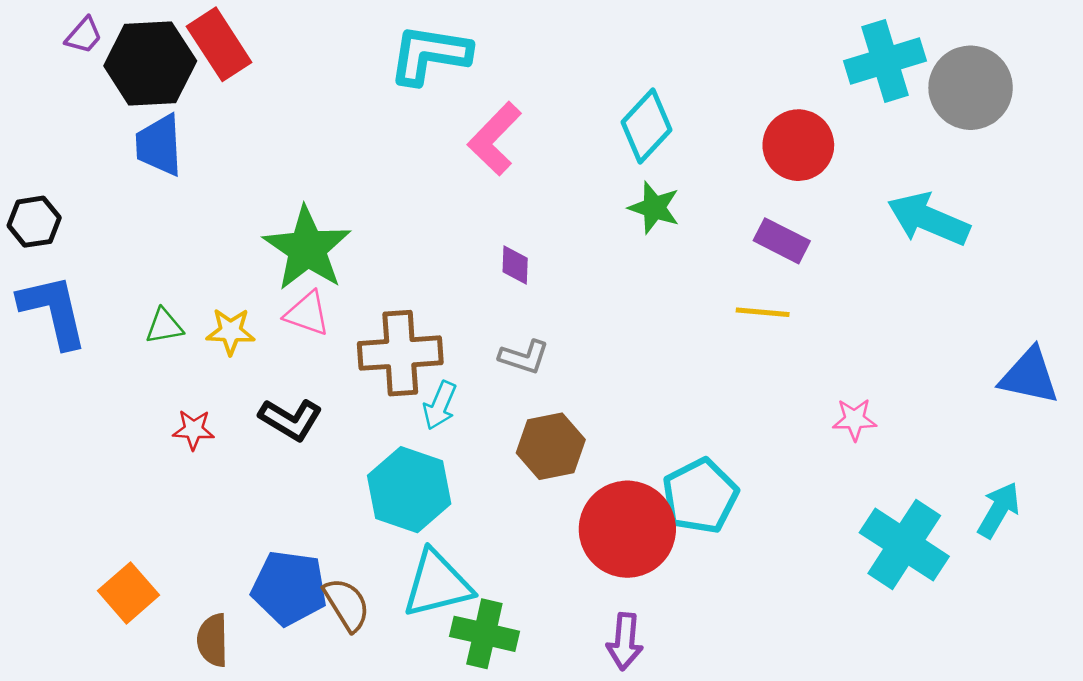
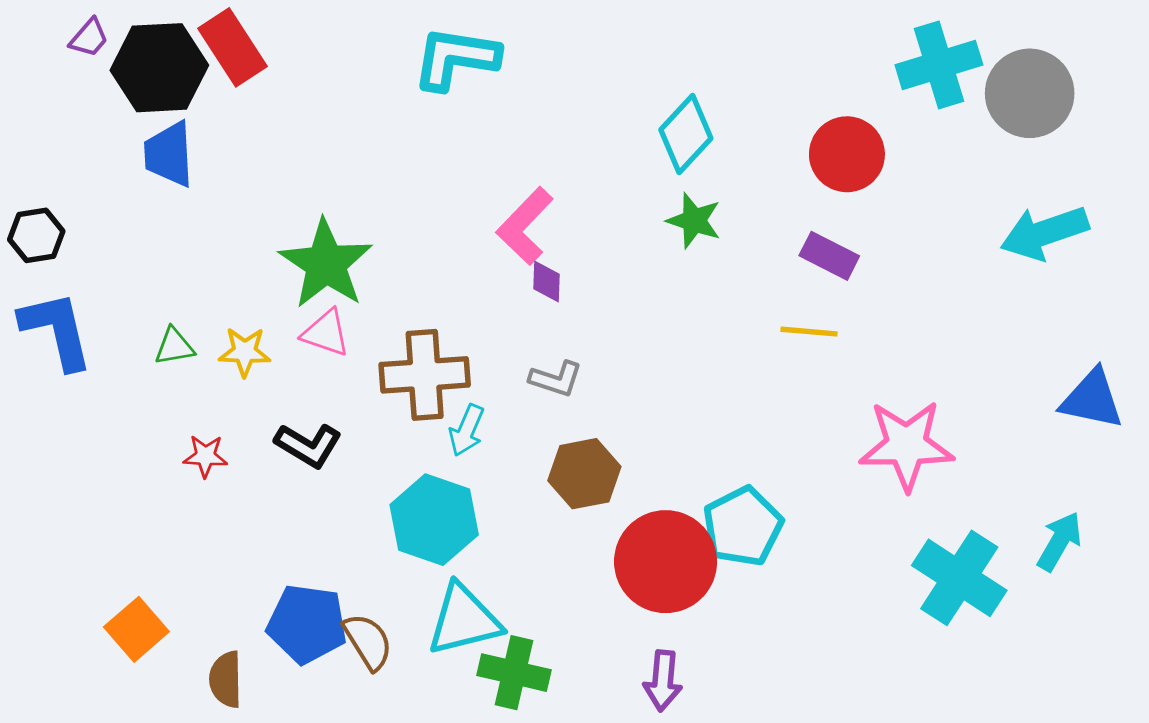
pink L-shape: (495, 139) -> (525, 226), moved
cyan arrow: (928, 219) -> (1045, 233), moved, turned -42
pink star: (854, 419) -> (906, 445), size x2.0

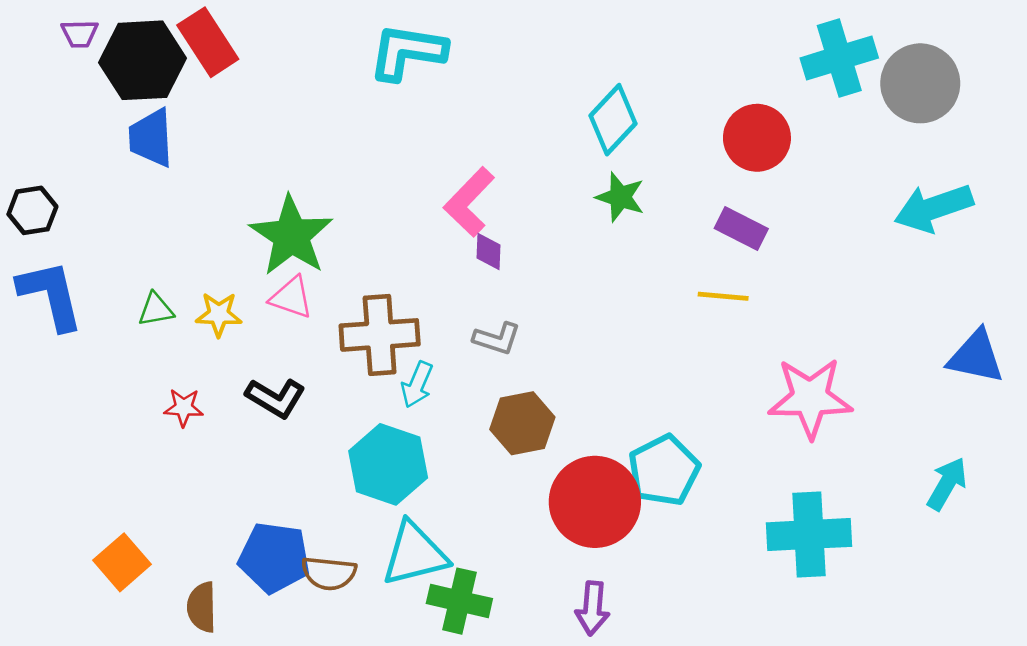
purple trapezoid: (89, 38) -> (80, 34), turned 48
cyan cross: (959, 578) -> (809, 535), moved, turned -36
brown semicircle: (368, 641) -> (329, 573), turned 128

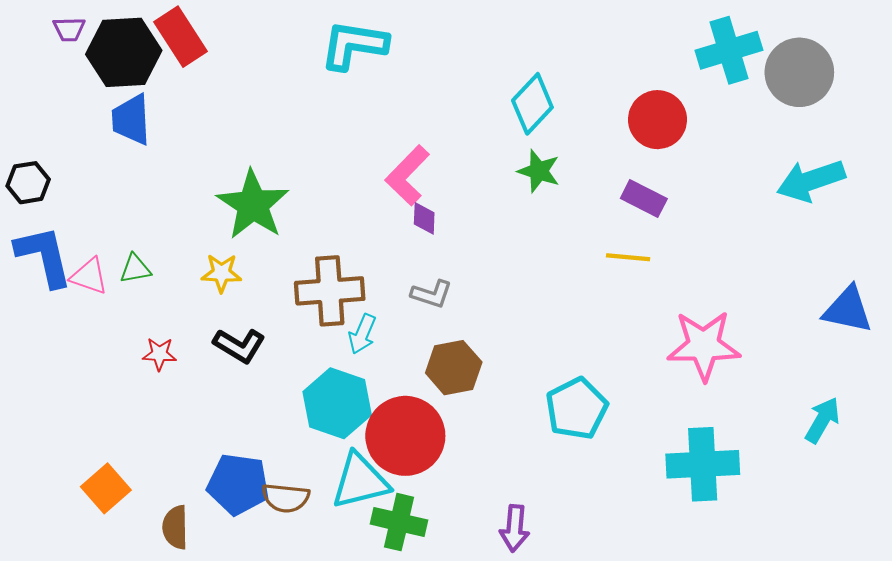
pink triangle: (291, 297) -> (89, 276), moved
yellow star: (219, 314) -> (221, 273), moved
red circle: (595, 502) -> (405, 436), moved

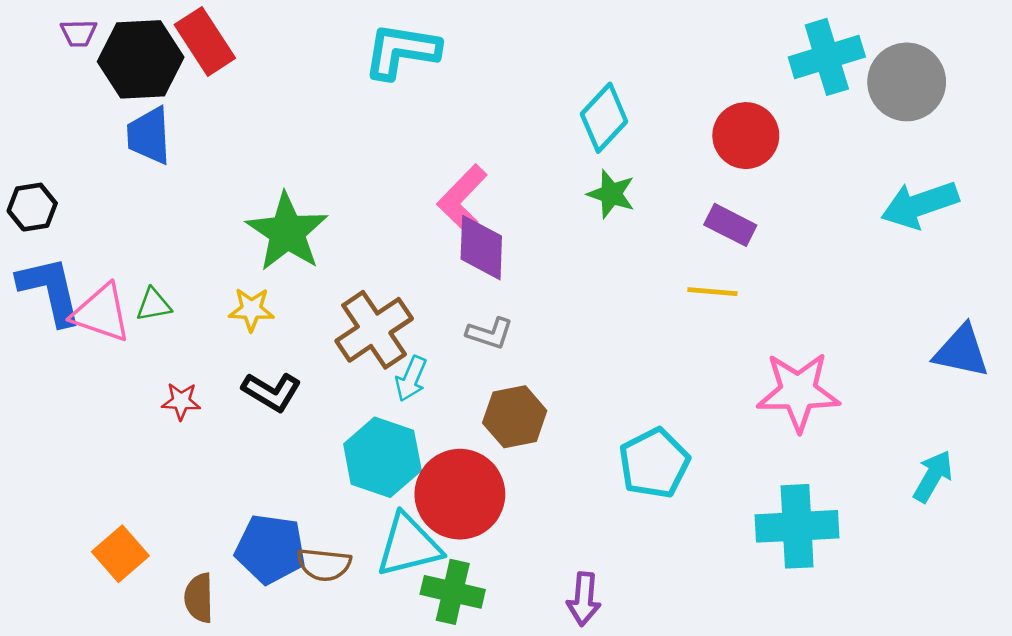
purple diamond: (424, 218) -> (481, 248), size x1.8
pink triangle: (89, 276) -> (101, 313), size x1.4
brown cross: (330, 291) -> (374, 330), turned -30

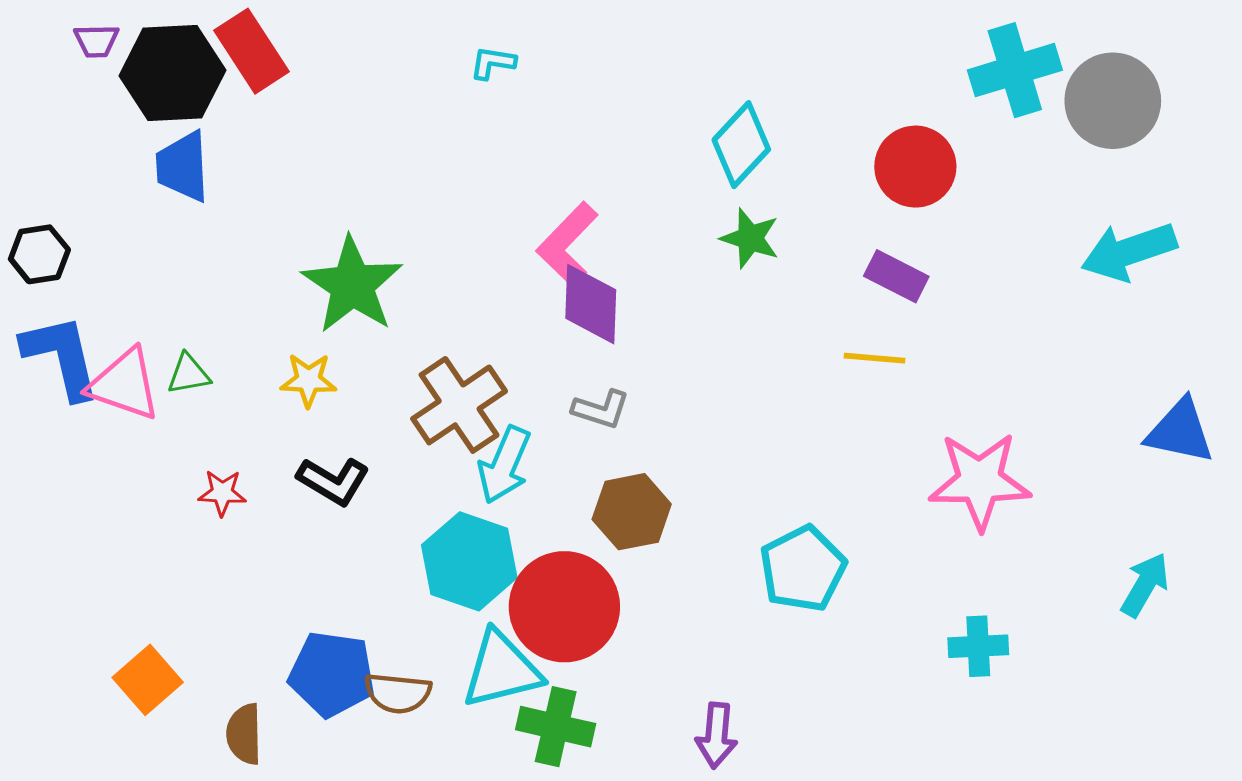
cyan L-shape: (402, 51) -> (493, 63), size x0.5
cyan arrow: (411, 379) -> (504, 465), size x1.4
cyan cross: (797, 526) -> (978, 646), size x0.6

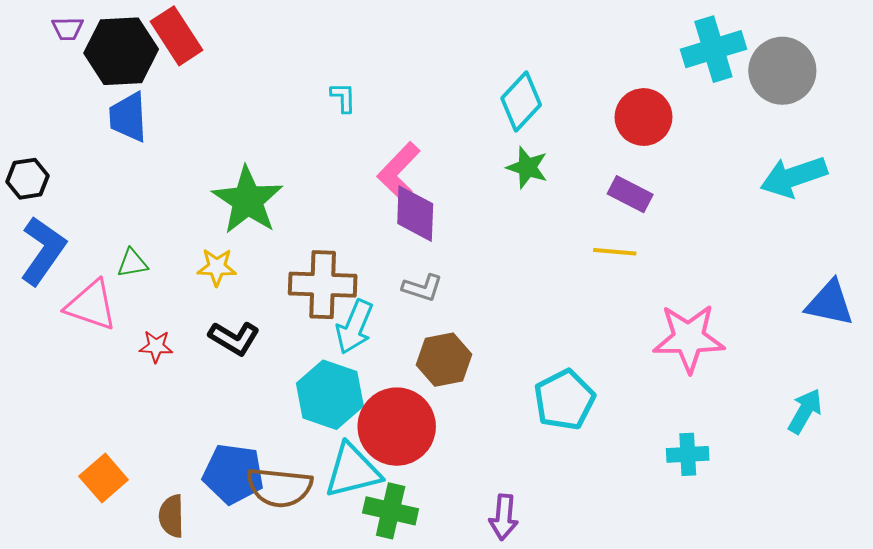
cyan L-shape: (493, 63) -> (343, 97), moved, turned 80
blue L-shape: (61, 357) -> (43, 251), turned 48
pink triangle: (124, 384) -> (91, 305), moved
brown cross: (459, 405) -> (323, 285), turned 36
brown semicircle: (398, 693) -> (279, 487), size x1.4

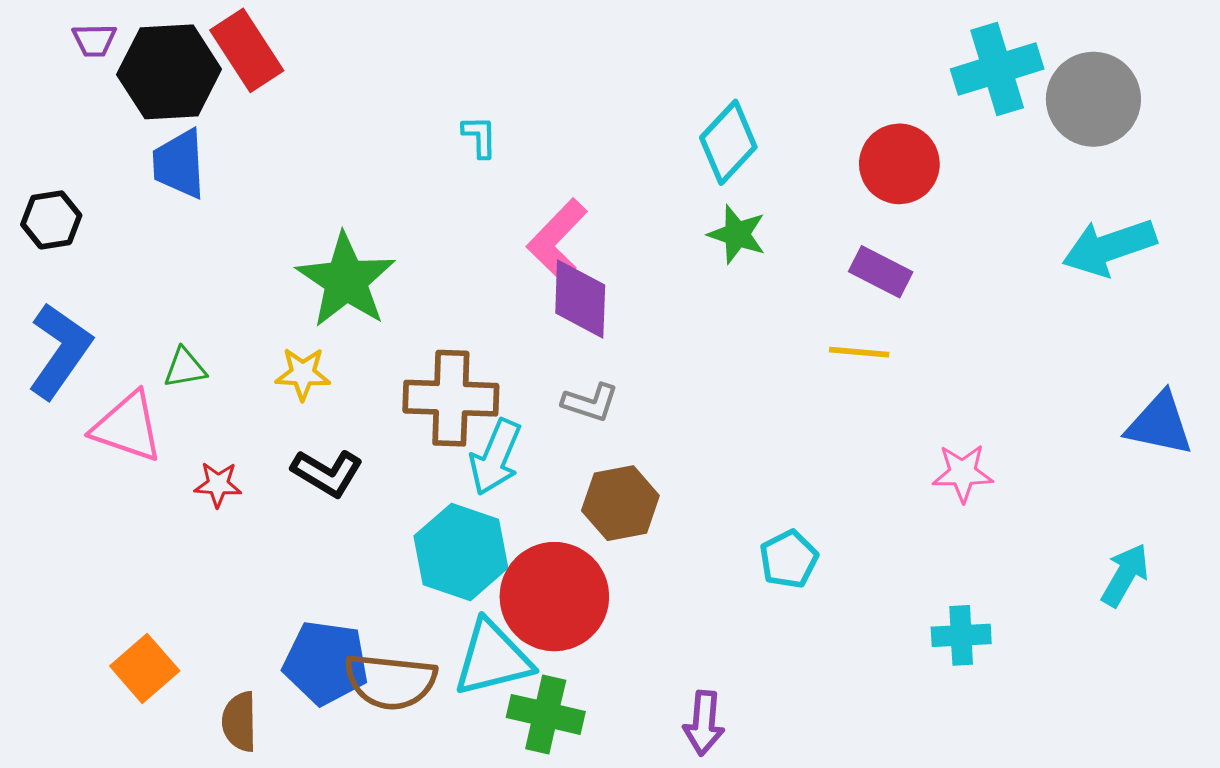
black hexagon: (27, 179) -> (51, 220), moved
pink star: (689, 338) -> (963, 473), size x0.6
cyan pentagon: (564, 400) -> (789, 559), size x0.7

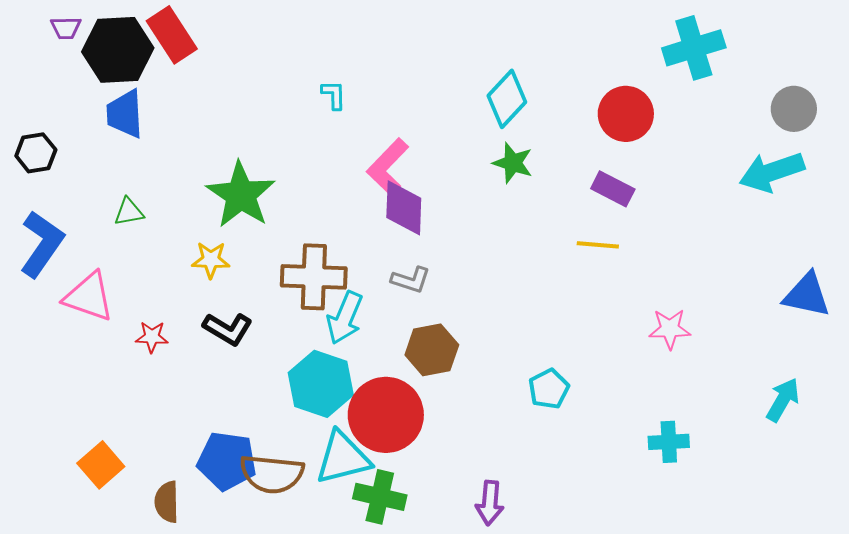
gray circle: (1093, 99) -> (794, 109), moved, size x0.7
green triangle: (185, 368) -> (129, 212), moved

